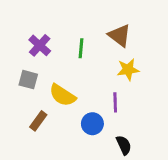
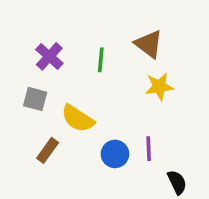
purple line: (115, 102) -> (149, 149), moved
black semicircle: (124, 145) -> (177, 182), moved

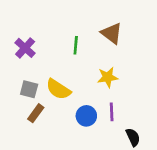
purple cross: (49, 56) -> (25, 48), moved
yellow star: (159, 87) -> (108, 77), moved
gray square: (35, 99) -> (29, 89), moved

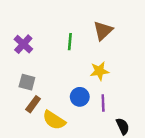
brown triangle: (112, 33) -> (103, 31), turned 40
yellow semicircle: (58, 89) -> (54, 120), moved
blue circle: (86, 116) -> (80, 97), moved

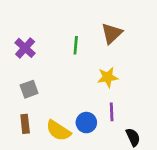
gray square: (27, 82) -> (29, 89), turned -35
blue circle: (80, 97) -> (86, 123), moved
brown rectangle: (33, 104) -> (25, 124), moved, turned -42

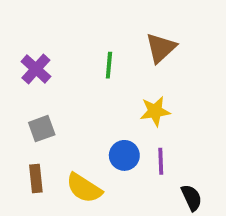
blue circle: (86, 123) -> (124, 155), moved

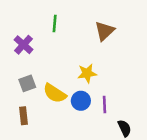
green line: (109, 65) -> (55, 23), moved
yellow star: (155, 111) -> (87, 73), moved
yellow semicircle: (84, 188) -> (55, 93), moved

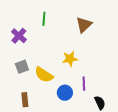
blue circle: (81, 101) -> (65, 93), moved
brown rectangle: (23, 116) -> (25, 100), moved

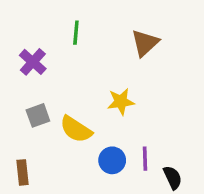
purple line: (84, 84) -> (145, 159), moved
brown rectangle: (25, 100) -> (22, 172), moved

